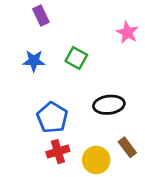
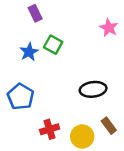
green square: (76, 58) -> (53, 45), moved
blue star: (34, 61) -> (29, 52), turned -30
blue pentagon: (52, 117) -> (21, 97), moved

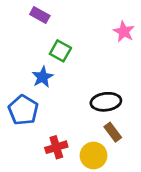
purple rectangle: (35, 13) -> (40, 15), turned -35
blue star: (29, 52) -> (43, 77), moved
brown rectangle: (109, 126) -> (113, 132), moved

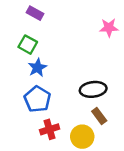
pink star: (124, 32) -> (109, 28), turned -30
green square: (60, 51) -> (28, 45), moved
blue pentagon: (23, 110) -> (37, 99), moved

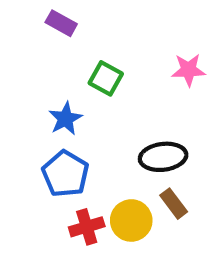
pink star: (109, 28) -> (189, 70), moved
green square: (28, 45) -> (106, 78), moved
yellow circle: (82, 137) -> (131, 220), moved

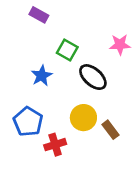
black ellipse: (163, 157) -> (93, 77), moved, turned 48
blue pentagon: (65, 174) -> (28, 122), moved
yellow circle: (131, 220) -> (83, 118), moved

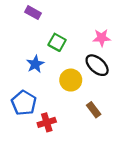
black ellipse: (93, 77) -> (97, 65), moved
yellow circle: (83, 118) -> (71, 80), moved

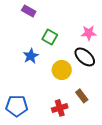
blue pentagon: (24, 103) -> (17, 106), moved, turned -30
red cross: (47, 122) -> (60, 108), moved

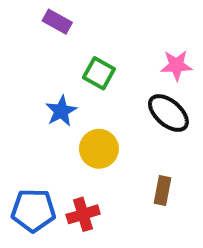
yellow circle: (62, 70) -> (99, 149), moved
brown rectangle: (82, 96) -> (163, 190), turned 48
red cross: (60, 108) -> (83, 214), moved

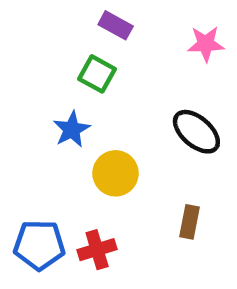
purple rectangle: (57, 22) -> (116, 25), moved
pink star: (176, 65) -> (206, 44), moved
green square: (99, 73) -> (97, 74), moved

